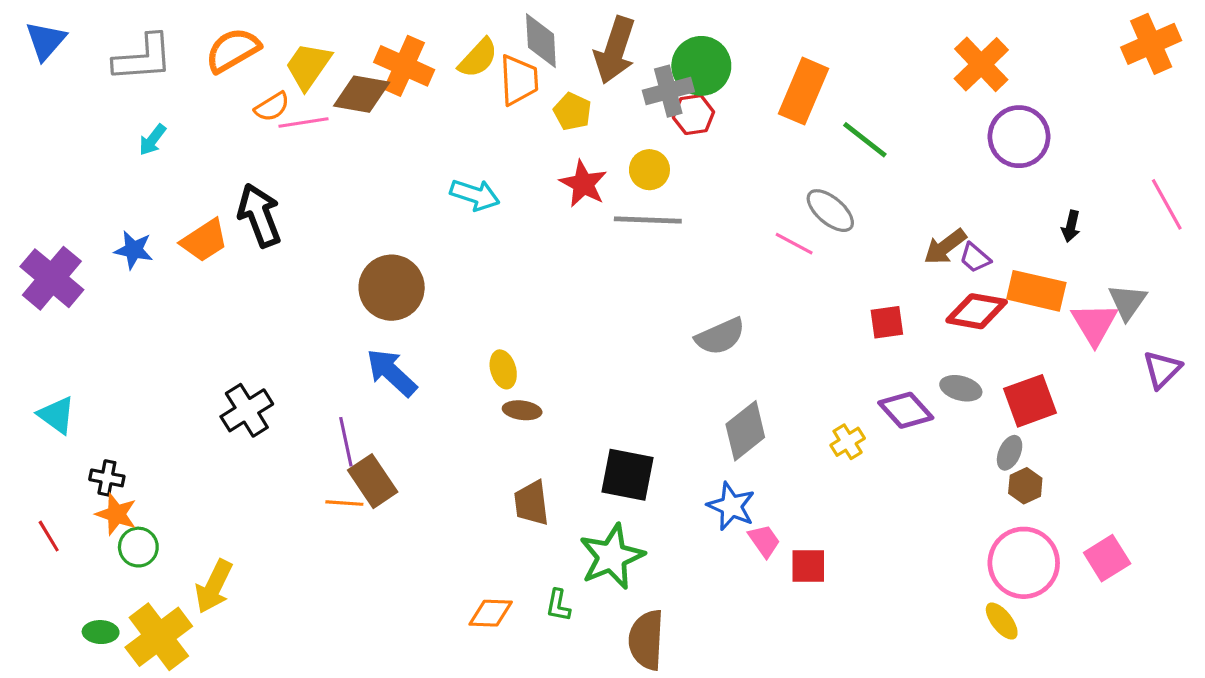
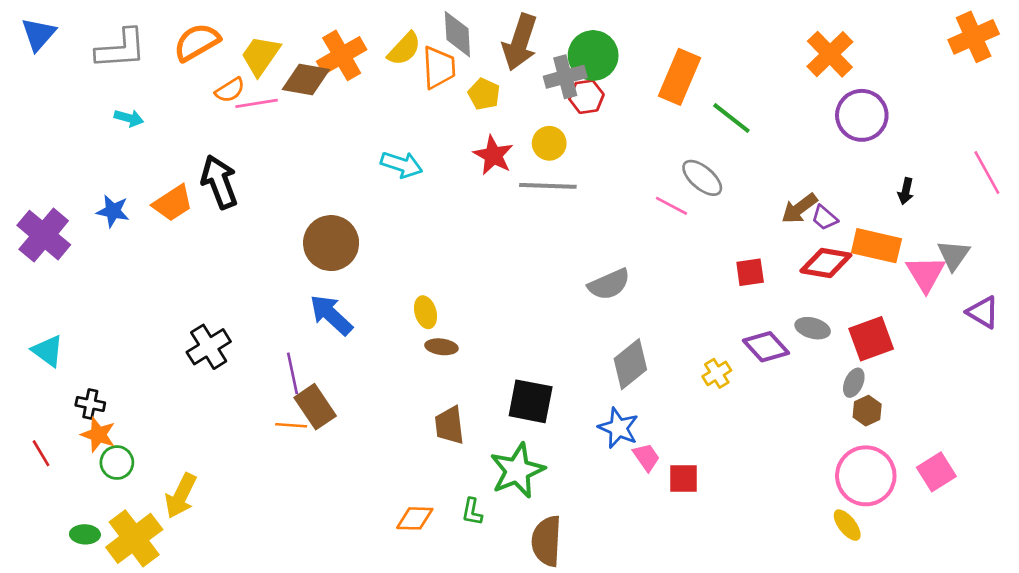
orange cross: (404, 66) -> (342, 55), turned 36
cyan arrow: (153, 140) -> (129, 118), turned -112
purple triangle: (1162, 369) -> (983, 312), turned -44

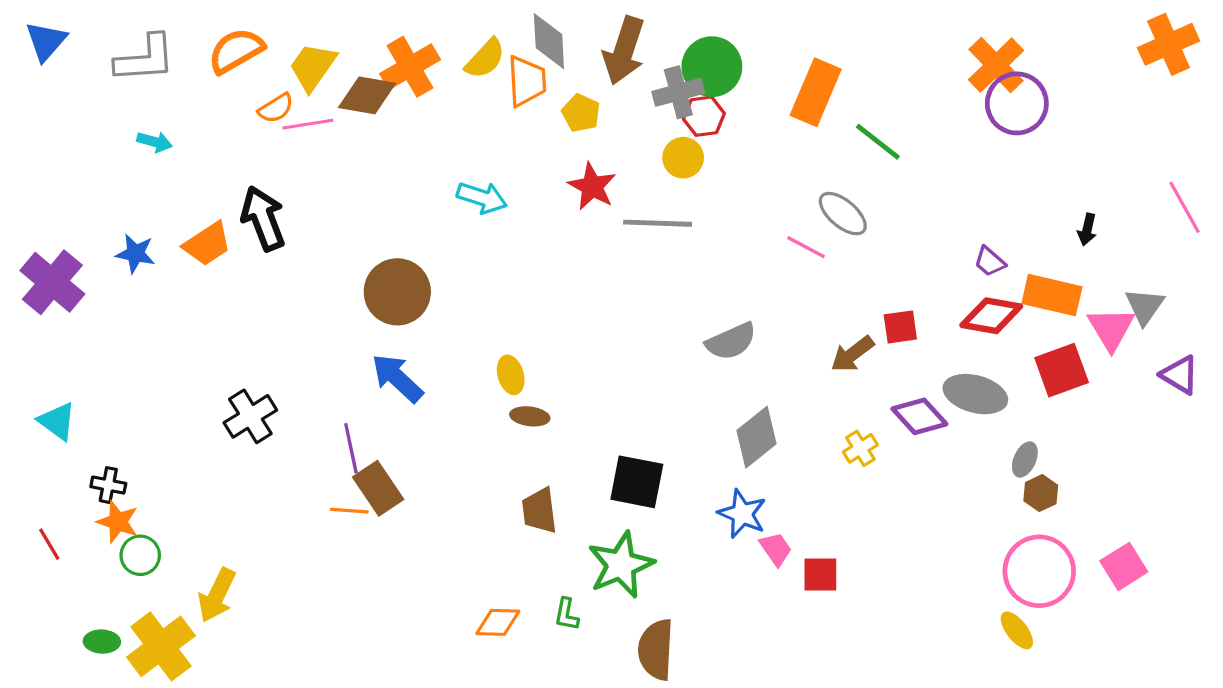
purple circle: (862, 115) -> (1017, 103), moved
yellow circle: (549, 143) -> (683, 158), moved
brown arrow: (799, 208) -> (852, 354), moved
gray ellipse: (813, 328) -> (975, 394), size x1.5
red square: (871, 339) -> (1062, 370), moved

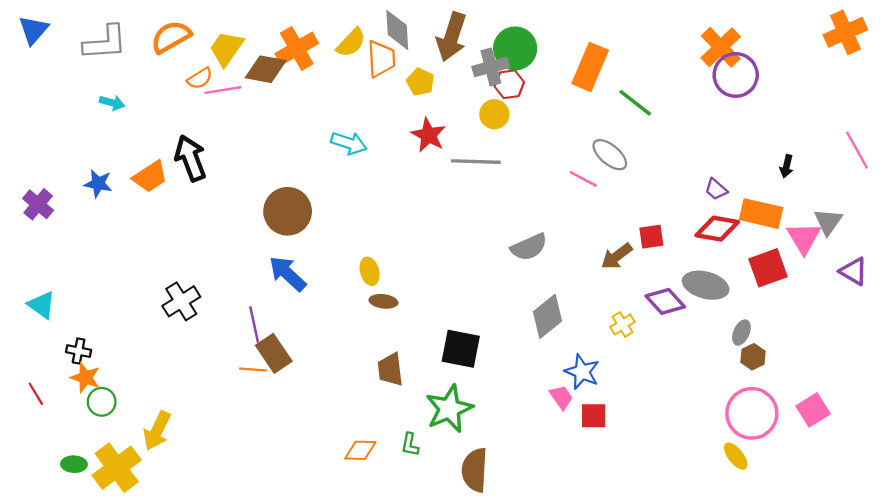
purple cross: (52, 282) -> (38, 204), size x0.7
blue star: (742, 514) -> (582, 372), moved

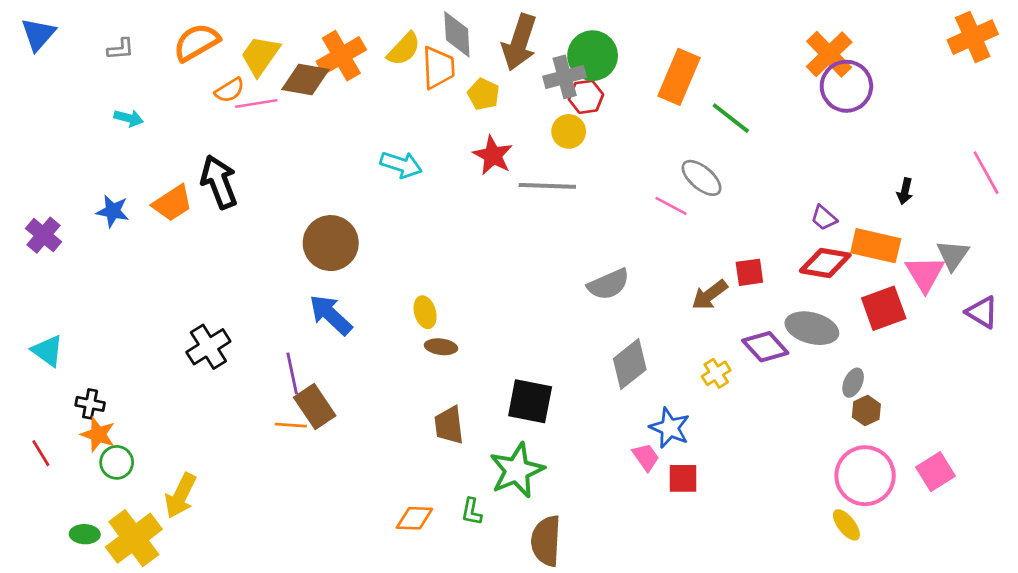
gray L-shape: (105, 43) -> (121, 49), size x0.5

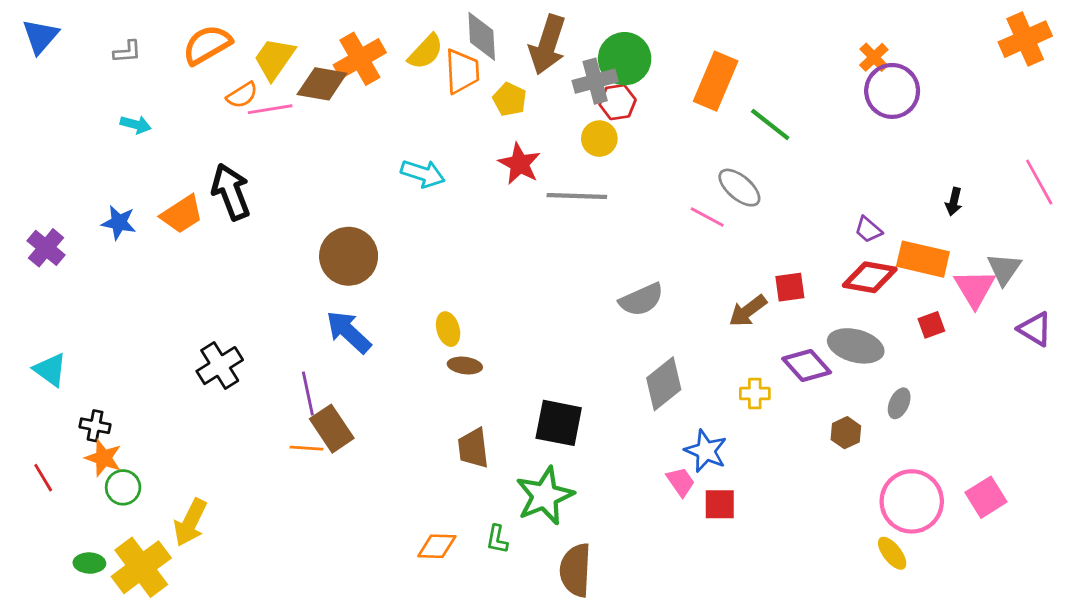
orange cross: (829, 54) -> (874, 57), size x0.6
red square: (884, 308) -> (931, 325), size x0.6
yellow cross: (716, 373) -> (755, 394), turned 32
brown hexagon: (866, 411) -> (846, 433), moved

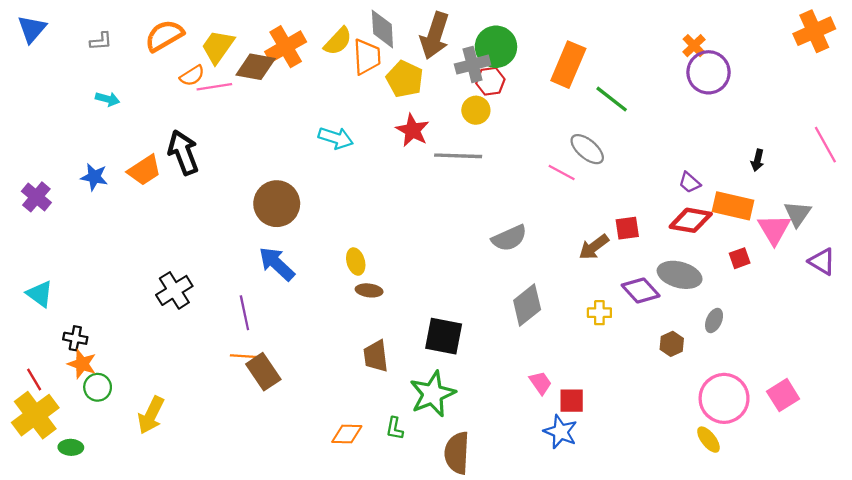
yellow pentagon: (510, 99) -> (405, 79), size x1.4
brown rectangle: (332, 429) -> (263, 372), moved
blue star: (706, 451) -> (560, 432), moved
yellow cross: (141, 567) -> (35, 415), moved

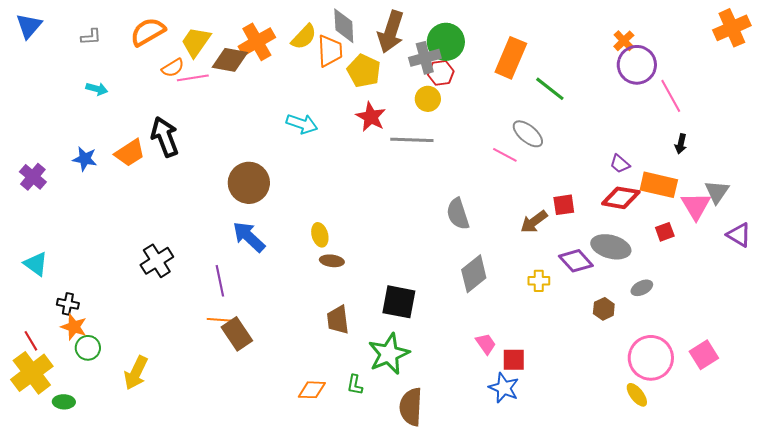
pink line: (825, 145) -> (671, 96), moved
gray semicircle: (509, 238) -> (458, 214), turned 96
gray ellipse: (714, 320) -> (642, 288), turned 40

